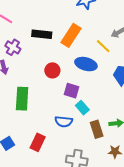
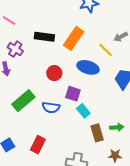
green rectangle: (22, 99) -> (23, 101), turned 45
blue semicircle: (64, 122) -> (51, 107), moved

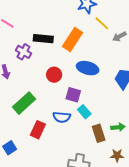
purple cross: (15, 49) -> (23, 52), moved
yellow line: (106, 50) -> (102, 23), moved
blue semicircle: (51, 107) -> (62, 117), moved
red rectangle: (38, 145) -> (38, 130), moved

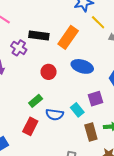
purple square: (73, 95) -> (96, 99), moved, turned -35
green rectangle: (24, 103) -> (36, 101), moved, size x0.6

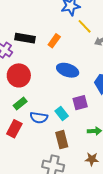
orange rectangle: (68, 37) -> (54, 41), size x0.6
red circle: (49, 72) -> (19, 75), moved, size x1.5
brown rectangle: (91, 132) -> (62, 140), moved

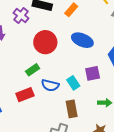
red circle: (19, 75) -> (45, 42), moved
red rectangle: (14, 129) -> (25, 95), turned 36

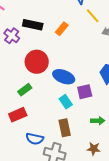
blue ellipse: (82, 40) -> (64, 77), moved
blue semicircle: (50, 85) -> (35, 139), moved

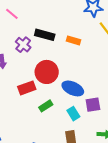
orange rectangle: (62, 29) -> (73, 40), turned 64
green rectangle: (25, 90) -> (46, 106), moved
red rectangle: (18, 115) -> (27, 88), moved

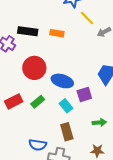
red rectangle: (27, 88) -> (14, 101), moved

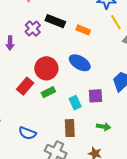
red circle: (34, 68) -> (46, 68), moved
blue ellipse: (62, 81) -> (80, 63), moved
red rectangle: (14, 101) -> (25, 86), turned -36
blue semicircle: (38, 145) -> (27, 133), moved

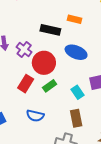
black rectangle: (55, 21) -> (50, 30), moved
purple cross: (33, 29) -> (24, 49), moved
blue semicircle: (27, 133) -> (35, 116), moved

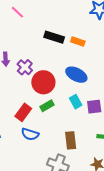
black rectangle: (50, 30) -> (54, 37), moved
red rectangle: (26, 84) -> (23, 112), moved
cyan rectangle: (78, 92) -> (76, 102), moved

